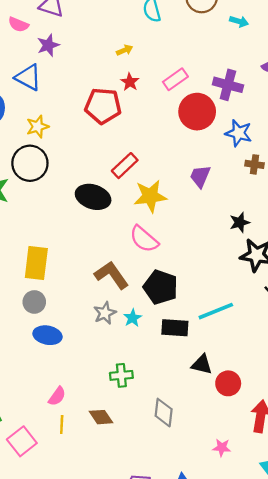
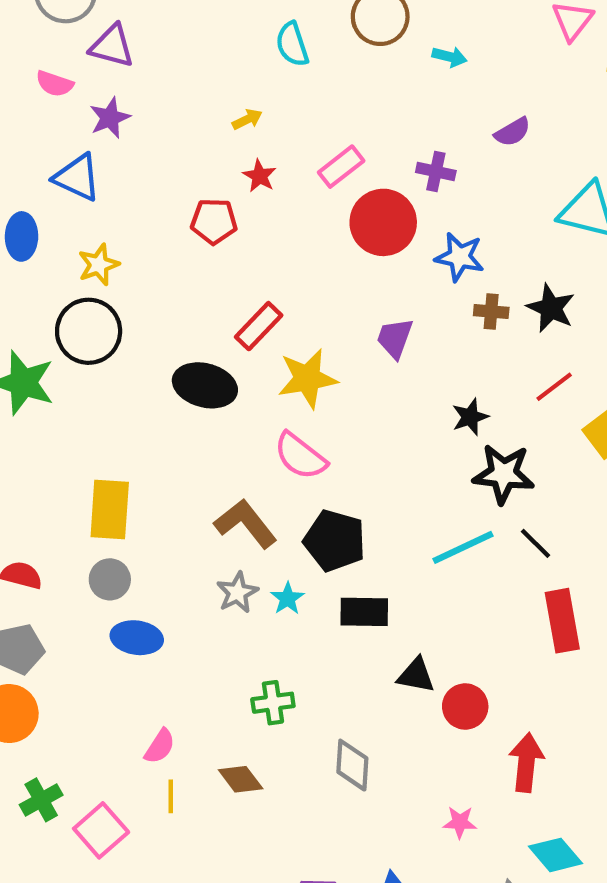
purple cross: (228, 85) -> (436, 172), size x0.7
red pentagon: (103, 106) -> (214, 221), size x0.7
cyan line: (216, 311) -> (463, 547), moved

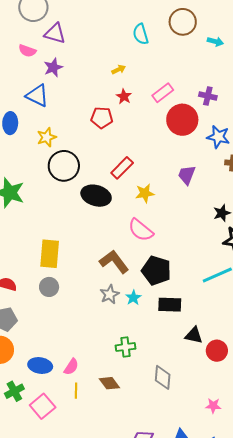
black circle: (89, 331) -> (64, 166), moved
yellow star: (307, 379) -> (145, 193), size x0.7
blue ellipse: (137, 638) -> (40, 366), moved

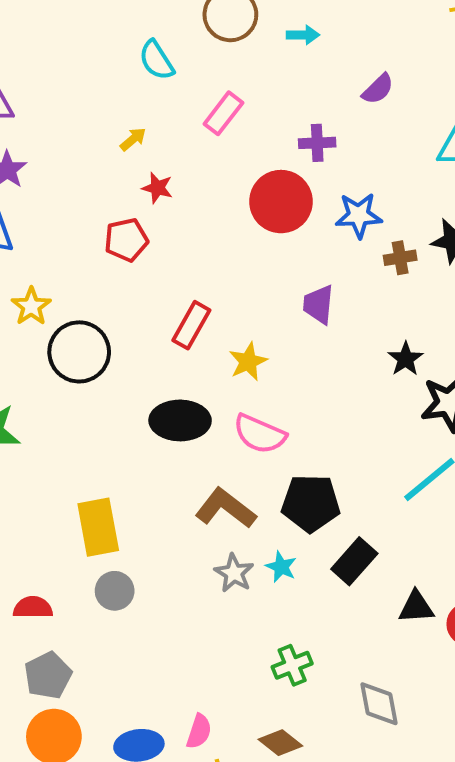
pink rectangle: (163, 93) -> (223, 113), moved
black ellipse: (96, 196) -> (180, 420), moved
black rectangle: (170, 305) -> (354, 561), turned -35

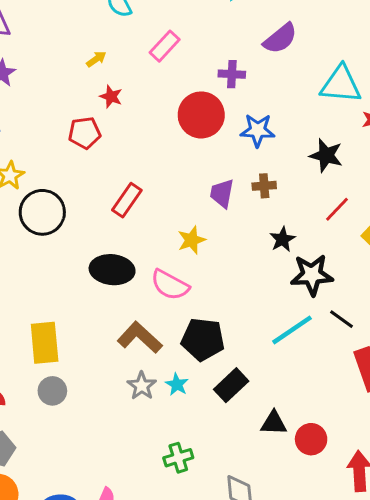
purple semicircle: (378, 89) -> (280, 38), size x1.4
brown cross: (400, 258) -> (264, 186), moved
yellow star: (248, 362) -> (192, 240), moved

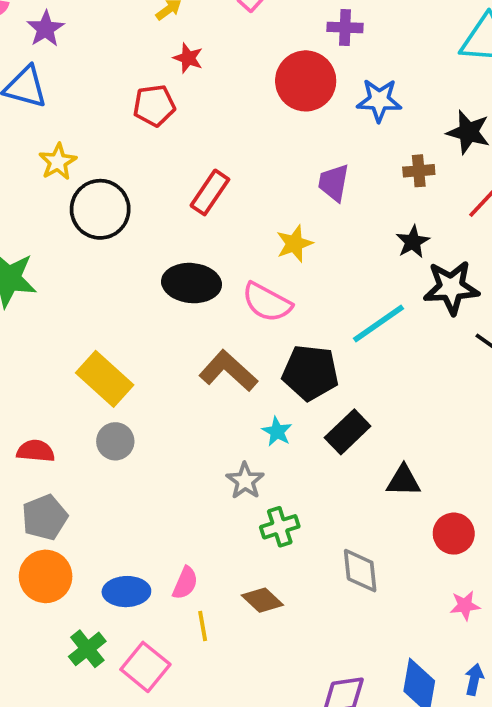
brown cross: (264, 186) -> (419, 171), moved
cyan line: (292, 330) -> (379, 324), moved
yellow rectangle: (45, 343) -> (105, 379), turned -42
gray star: (142, 386) -> (245, 481), moved
red circle: (311, 439) -> (454, 534), moved

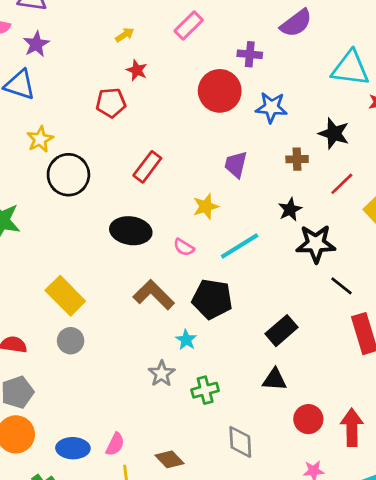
pink semicircle: (267, 302) -> (184, 247), size x0.6
cyan line: (379, 324) -> (240, 246), moved
black rectangle: (348, 432) -> (281, 331), moved
green cross: (280, 527) -> (205, 390), moved

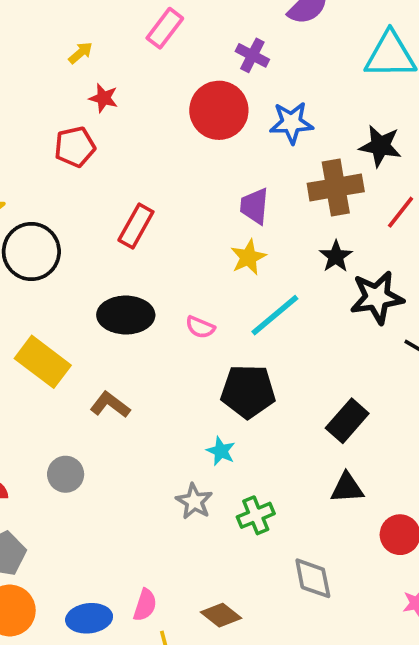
purple cross: (250, 54) -> (252, 55), turned 30
brown cross: (297, 159) -> (336, 187), size x1.8
yellow star: (206, 207) -> (248, 257), moved
brown L-shape: (154, 295) -> (110, 405), moved, size x0.7
yellow rectangle: (65, 296) -> (43, 362), moved

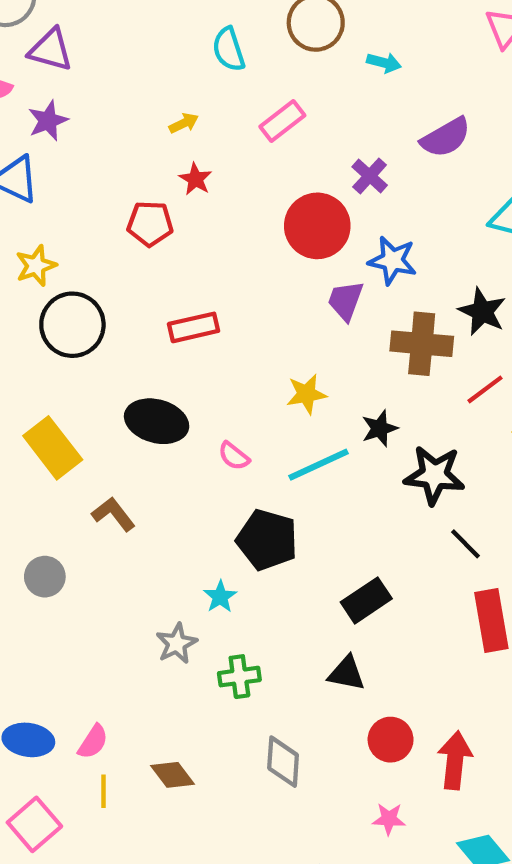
purple trapezoid: (254, 206) -> (346, 301), moved
red rectangle: (136, 226) -> (193, 327), turned 33
black star: (336, 256) -> (380, 428), moved

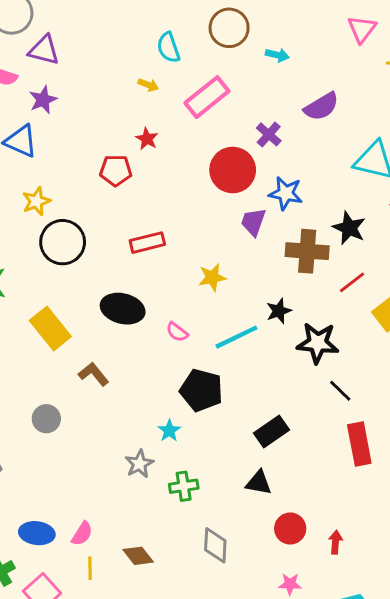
pink rectangle: (282, 121) -> (207, 97), size x1.4
yellow arrow: (184, 123) -> (148, 85), moved, turned 48
yellow star: (306, 394) -> (212, 277), moved
red arrow: (455, 760) -> (335, 542), size x0.6

